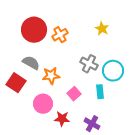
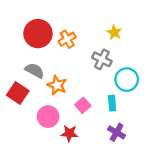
gray cross: (89, 64) -> (102, 59), moved
orange star: (51, 76) -> (57, 85), turned 30
purple cross: (92, 124) -> (117, 132), moved

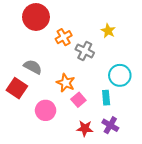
red circle: (38, 34) -> (36, 17), moved
gray cross: (102, 59) -> (85, 51), moved
orange star: (57, 85) -> (66, 83), moved
red star: (69, 133) -> (85, 128), moved

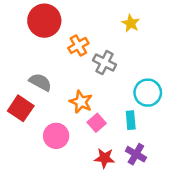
yellow star: (108, 31) -> (131, 23), moved

